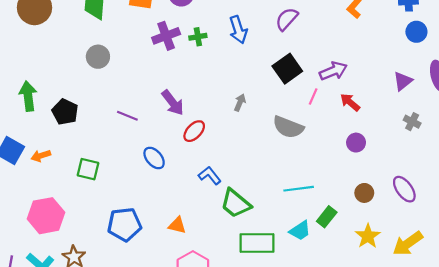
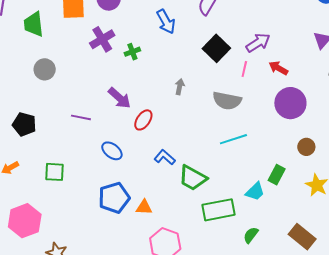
green cross: (198, 37) -> (132, 52), moved
purple circle: (356, 143) -> (290, 103), size x1.8
cyan line: (299, 189) -> (233, 139), moved
blue pentagon: (124, 224) -> (114, 198), moved

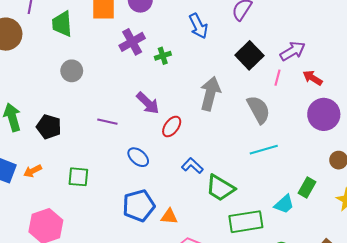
gray arrow: (180, 87) -> (210, 94), size x2.0
gray semicircle: (227, 101) -> (259, 110), turned -132

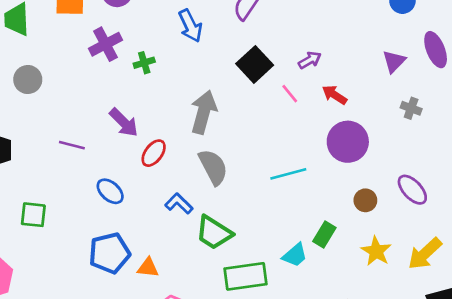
purple arrow: (293, 51) -> (310, 60), size x0.7
pink line: (277, 78) -> (290, 94), turned -56
gray semicircle: (259, 110) -> (213, 167), moved
cyan line: (264, 150) -> (288, 174), moved

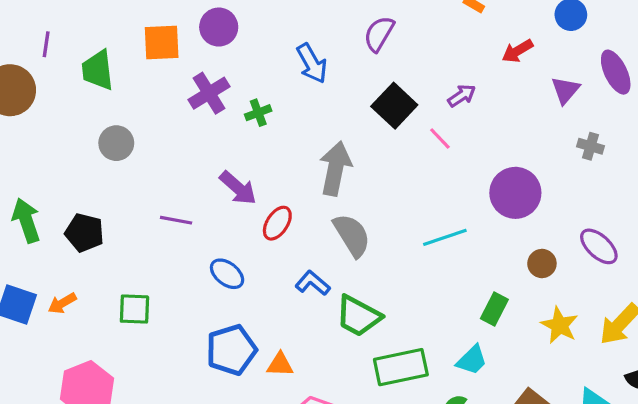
red arrow: (334, 95) -> (517, 51), moved, turned -60
cyan trapezoid: (295, 255) -> (472, 360), moved

